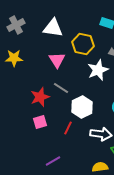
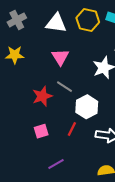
yellow hexagon: (83, 44) -> (88, 20), moved
pink square: (40, 122) -> (41, 131), moved

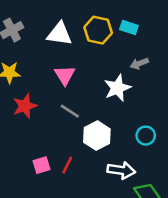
red star: (42, 96) -> (25, 106), moved
red line: (72, 129) -> (67, 165), moved

